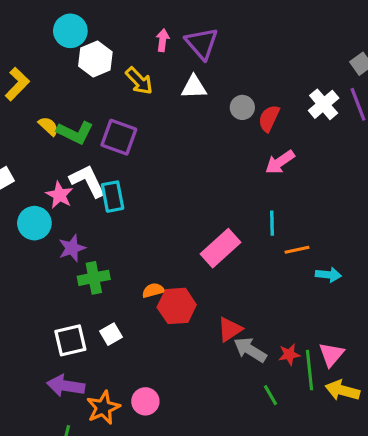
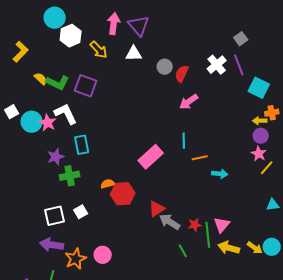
pink arrow: (163, 40) -> (114, 24), size x1.5
cyan rectangle: (113, 197) -> (82, 145), moved
cyan circle: (34, 223) -> (32, 122), moved

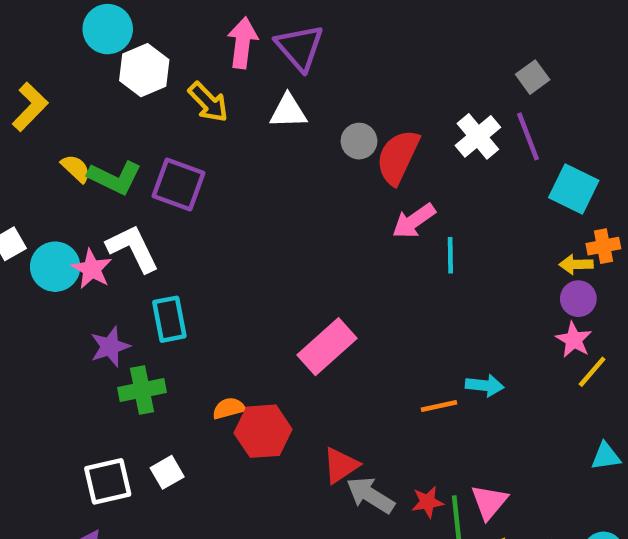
red semicircle: (182, 74) -> (398, 157), size x1.4
cyan line: (184, 141) -> (450, 255), moved
orange line: (200, 158) -> (439, 406), moved

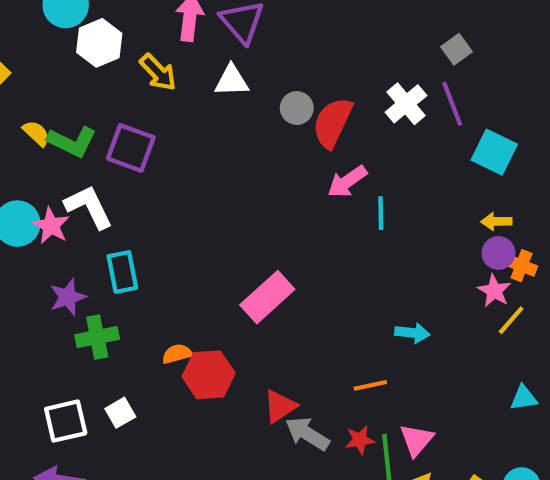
orange cross: (603, 246) -> (522, 266), moved, turned 32
orange line: (439, 406) -> (370, 385), moved

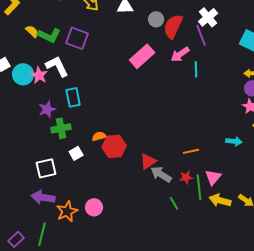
purple line: (452, 104) -> (201, 35), moved
pink rectangle: (267, 297) -> (142, 56), moved
cyan arrow: (412, 333) -> (234, 141), moved
white square: (120, 413) -> (76, 153), moved

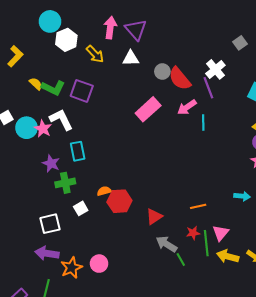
red semicircle: (173, 26) -> (180, 79), turned -65
purple star: (47, 109) -> (51, 163), turned -30
gray arrow: (161, 174) -> (166, 244), moved

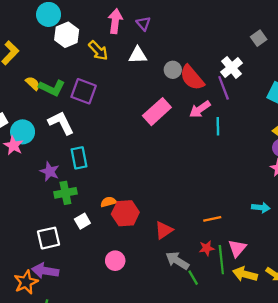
purple triangle: (136, 30) -> (143, 23), size x0.6
pink star: (43, 129) -> (14, 145), moved
pink circle: (99, 264) -> (115, 261), moved
orange star: (71, 268) -> (26, 282), moved

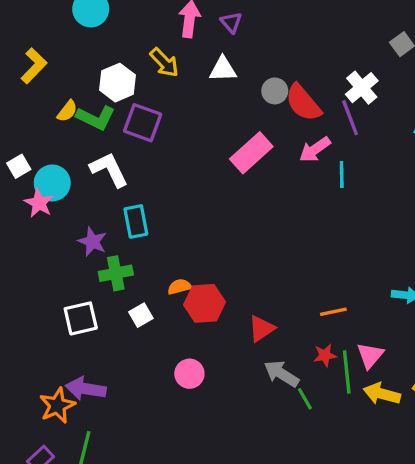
white hexagon: (67, 35) -> (117, 83), moved
yellow semicircle: (33, 83) -> (67, 111), turned 84
white square: (49, 238) -> (81, 318), moved

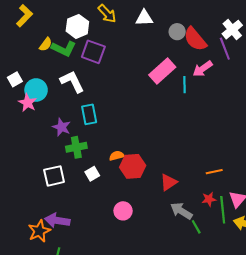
cyan line: (342, 175) -> (185, 85), moved

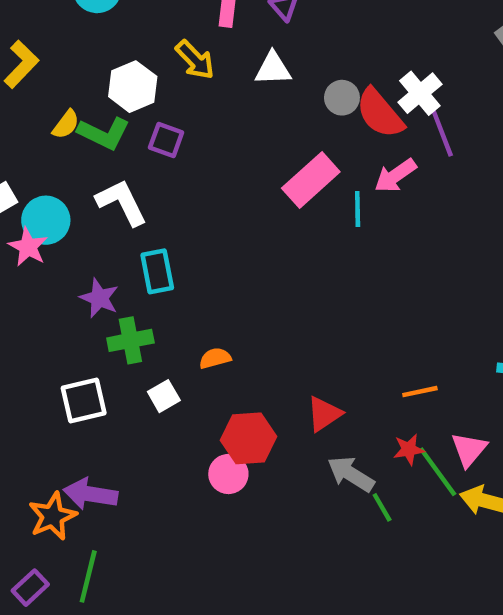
white cross: (232, 30) -> (420, 93), moved
purple square: (93, 52) -> (166, 140), size x0.7
red hexagon: (133, 166) -> (248, 438), moved
green line: (223, 210) -> (438, 472), turned -30

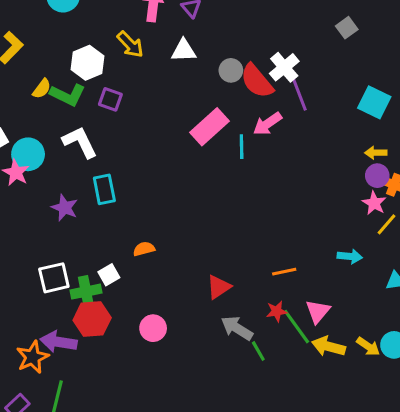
green cross: (130, 340) -> (86, 292), moved
red hexagon: (248, 438) -> (92, 319), moved

